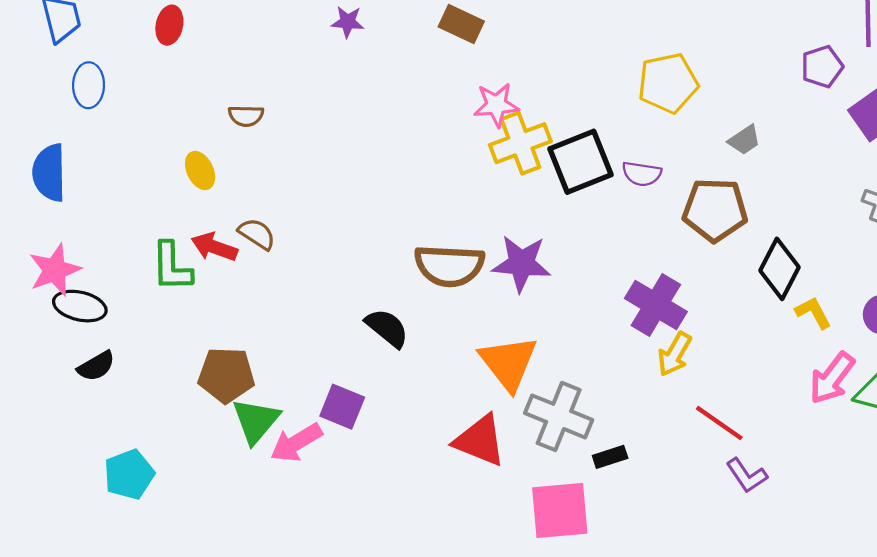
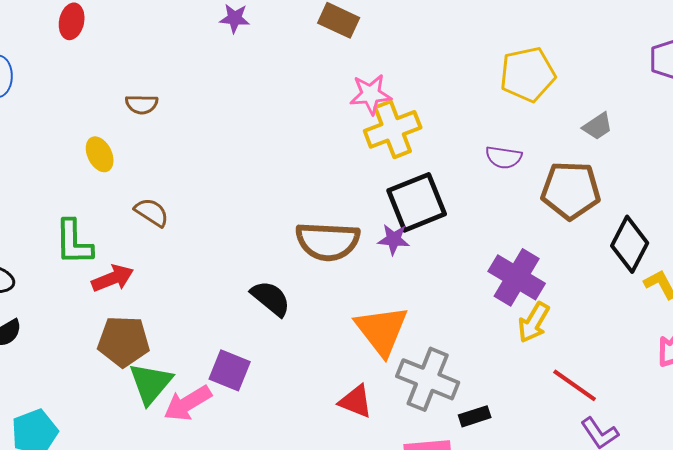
black square: (580, 162) -> (417, 202), moved
red arrow: (214, 247) -> (113, 278), moved, turned 138
purple star: (521, 263) -> (394, 239), size x0.6
red triangle: (480, 441) -> (356, 401), size x0.7

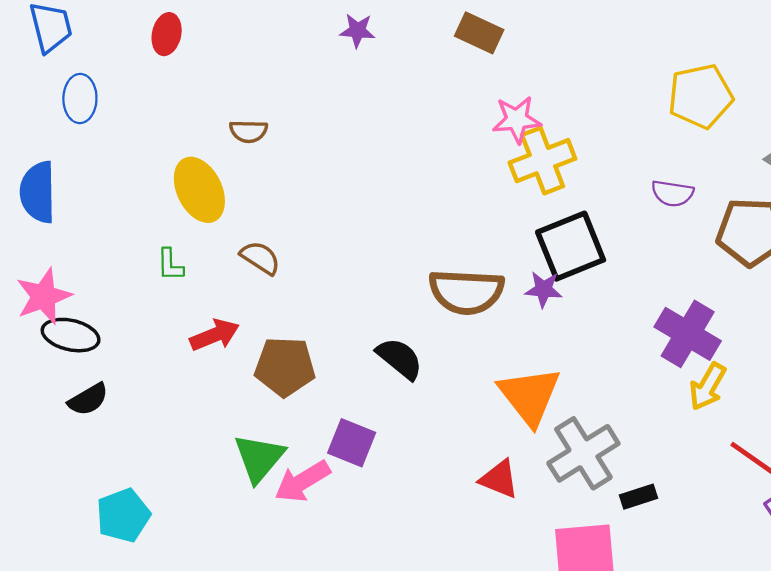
yellow ellipse: (100, 154) -> (199, 190), size x1.6
green L-shape: (74, 242) -> (170, 265), moved, size x0.6
brown pentagon: (124, 341) -> (285, 367), moved
gray cross: (428, 379) -> (583, 453), turned 36

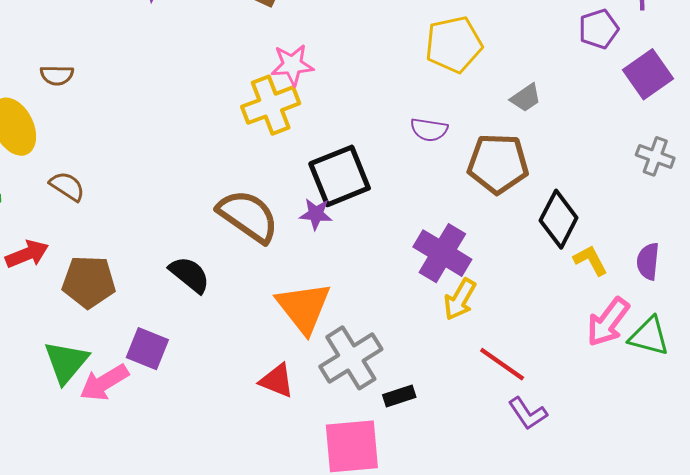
yellow cross: (542, 161) -> (271, 105), moved
brown semicircle: (466, 292) -> (248, 216), turned -148

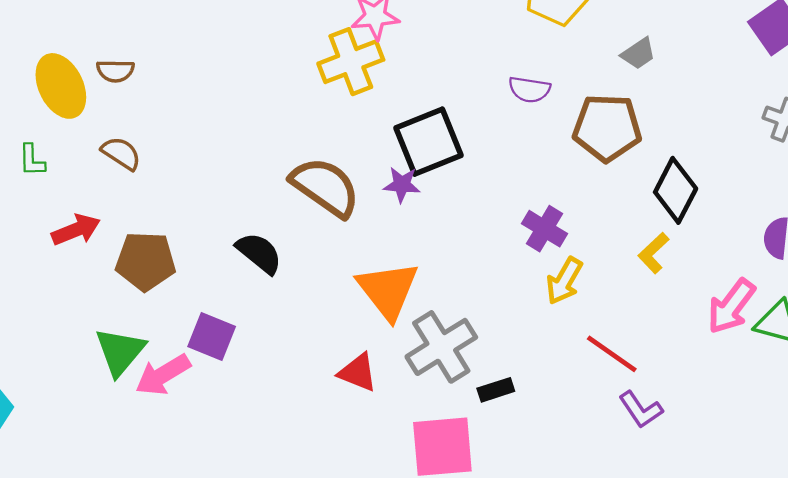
brown semicircle: (57, 75) -> (115, 71), moved
purple cross: (442, 253) -> (544, 229), size x0.7
yellow L-shape: (590, 260) -> (654, 253), moved, turned -105

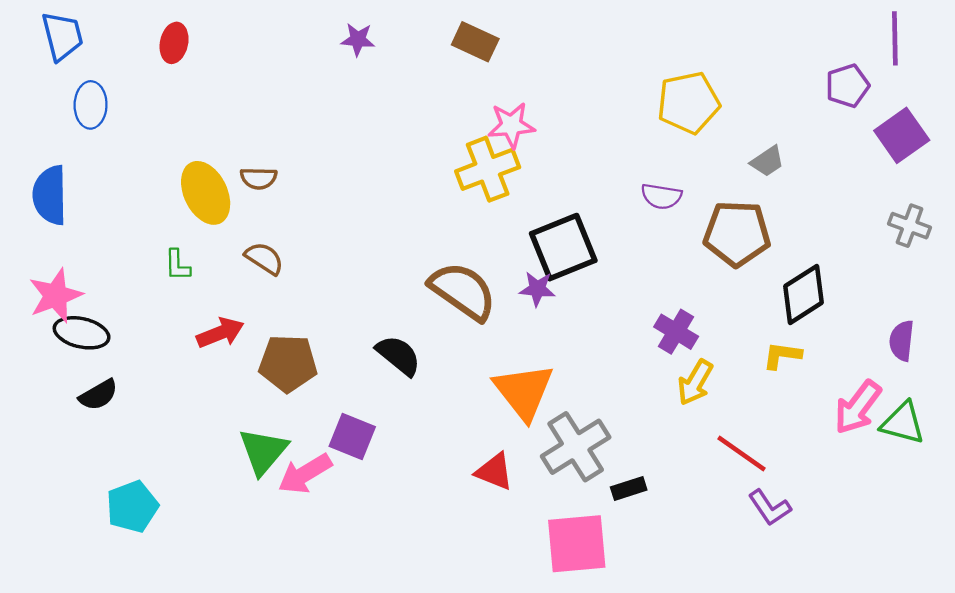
black diamond: (676, 190) -> (803, 294), turned 30
yellow L-shape: (654, 253) -> (782, 355), turned 51

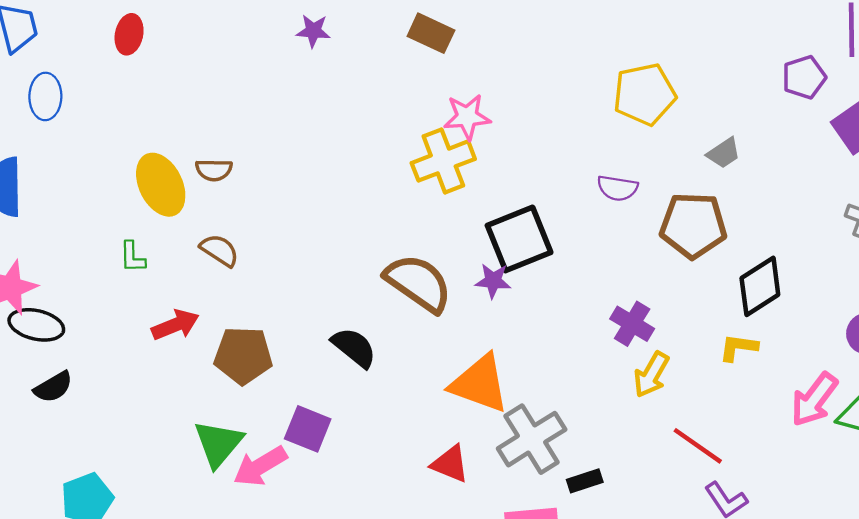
orange triangle: (524, 391) -> (480, 384), turned -32

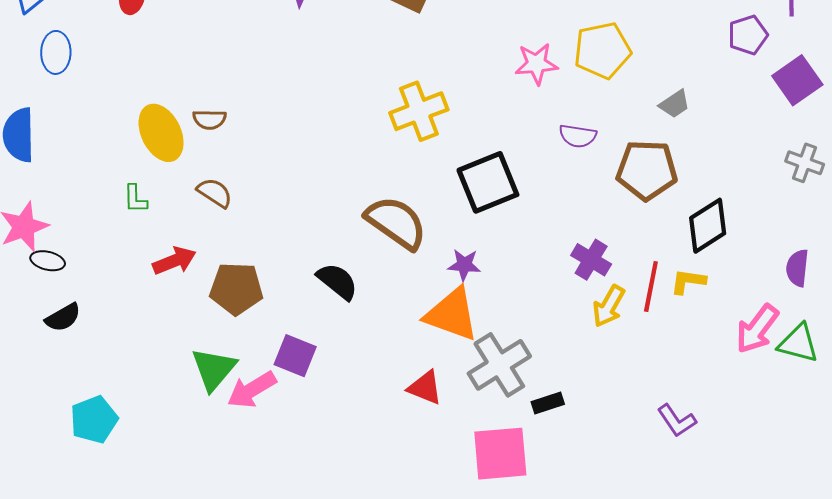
pink star: (467, 117) -> (536, 64), moved
purple star: (493, 281) -> (464, 265), moved
black ellipse: (36, 325) -> (48, 261), size x0.7
red line: (698, 446) -> (651, 287), moved, turned 66

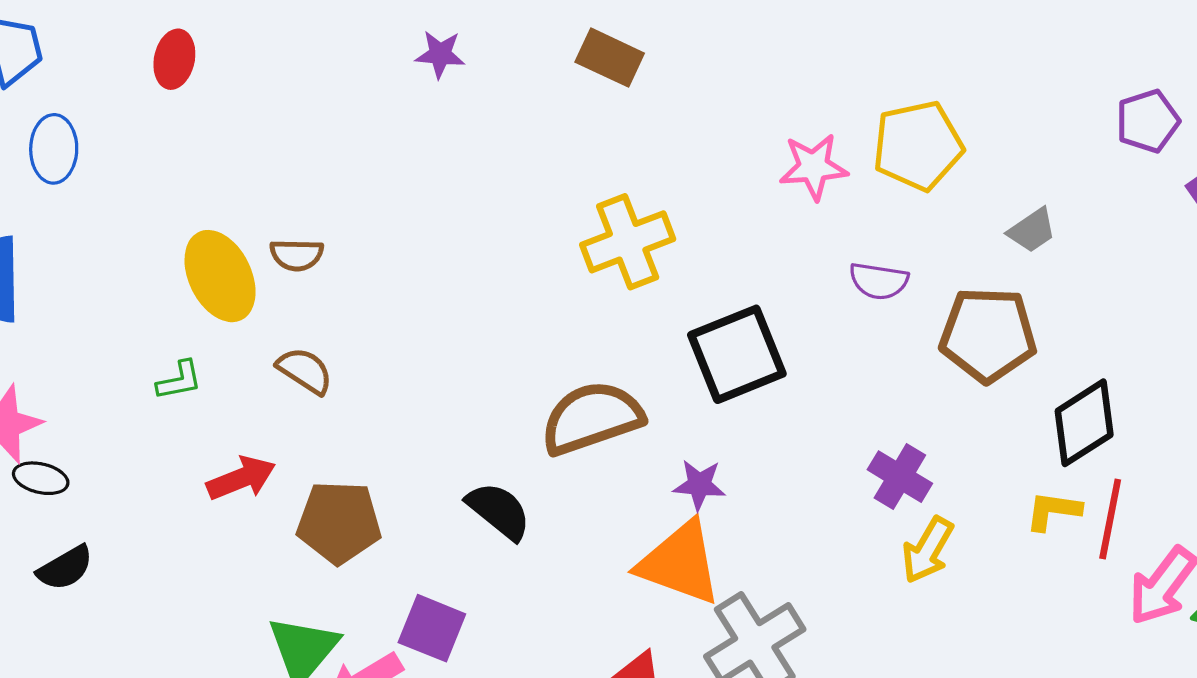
green L-shape: (135, 199) -> (179, 380), turned -100
brown semicircle: (396, 223) -> (592, 418), turned -54
red line: (651, 287) -> (1110, 519), moved

